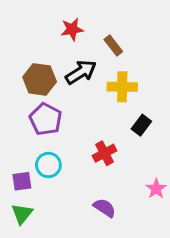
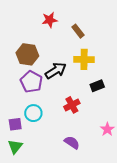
black arrow: (81, 72) -> (56, 71), moved
black rectangle: (141, 125) -> (97, 86), turned 32

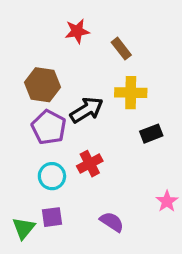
red cross: (72, 105) -> (90, 164), moved
purple square: (15, 124) -> (52, 217), moved

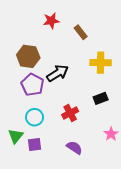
yellow cross: (131, 93) -> (101, 63), moved
black rectangle: (151, 134) -> (101, 98), moved
red cross: (90, 164) -> (70, 113), moved
green triangle: (24, 228) -> (16, 136), moved

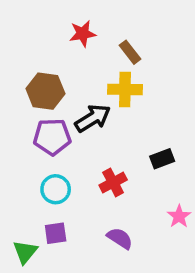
yellow cross: (101, 63) -> (125, 89), moved
purple pentagon: (32, 85) -> (52, 137), turned -30
green triangle: (16, 136) -> (25, 252), moved

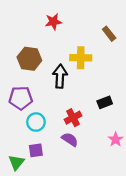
brown rectangle: (130, 52) -> (109, 34), moved
black arrow: (93, 118) -> (60, 76), turned -55
purple pentagon: (52, 137) -> (21, 98), moved
purple semicircle: (120, 238) -> (70, 139), moved

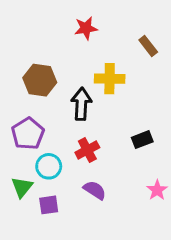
red star: (53, 22) -> (86, 28), moved
purple pentagon: (21, 98) -> (28, 134), turned -30
red cross: (73, 118) -> (87, 150), moved
green triangle: (16, 162) -> (22, 187), moved

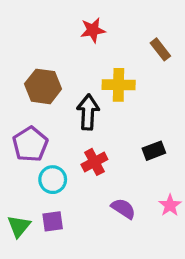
green triangle: (22, 187) -> (19, 226), moved
purple semicircle: (95, 190) -> (123, 209), moved

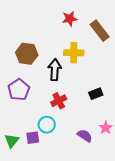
red star: (93, 30) -> (70, 19), moved
brown rectangle: (160, 49) -> (100, 31), size x1.5
cyan circle: (53, 180) -> (47, 125), moved
purple semicircle: (123, 209) -> (85, 136), moved

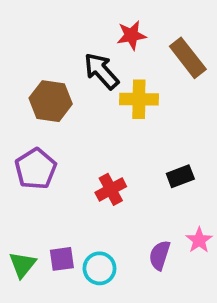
black arrow: (55, 70) -> (101, 71), moved, turned -45
cyan circle: (47, 125) -> (99, 268), moved
purple semicircle: (85, 136) -> (160, 255), turned -105

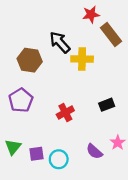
red star: (131, 35) -> (91, 14), moved
purple semicircle: (160, 255) -> (94, 151), turned -66
green triangle: (22, 265) -> (13, 147), moved

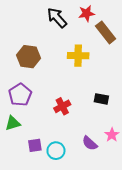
black arrow: (60, 42) -> (57, 18), moved
black rectangle: (107, 105) -> (101, 99), turned 32
green triangle: (13, 147) -> (13, 123), moved, turned 35

